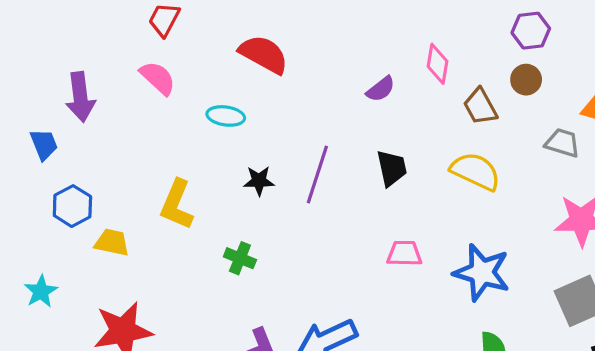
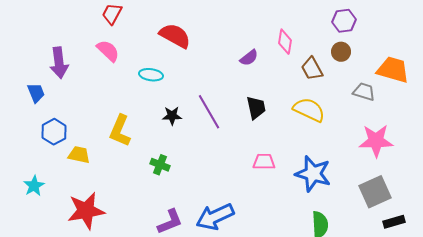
purple line: (317, 174) -> (209, 112), turned -48

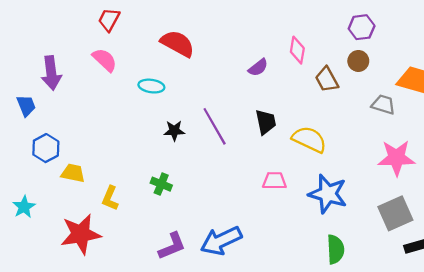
yellow semicircle: (309, 110) -> (309, 139), moved
yellow L-shape: (120, 131) -> (110, 198), moved, size x0.7

